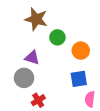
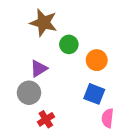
purple triangle: (32, 58) -> (39, 69), turned -49
blue square: (79, 79) -> (94, 94), turned 30

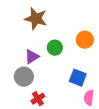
green circle: (69, 44) -> (55, 48), moved
orange circle: (97, 60) -> (85, 40), moved

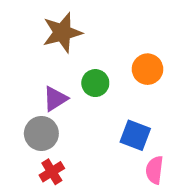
brown star: (36, 19) -> (62, 33), turned -30
red cross: (38, 99) -> (52, 172), moved

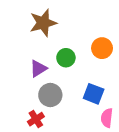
gray circle: (41, 133) -> (50, 95), moved

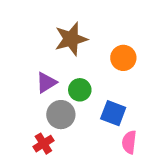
brown star: (43, 23) -> (71, 39), moved
green circle: (66, 58) -> (80, 90), moved

